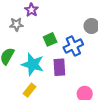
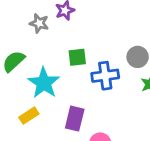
purple rectangle: (59, 67) -> (75, 119), moved

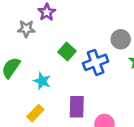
green square: (77, 57) -> (67, 52), turned -30
cyan star: (44, 83) -> (42, 81), size x0.6

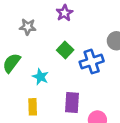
purple star: (47, 12) -> (64, 13), moved
yellow rectangle: (35, 113) -> (33, 107), turned -49

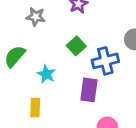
purple rectangle: (72, 103) -> (89, 90), moved

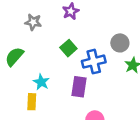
cyan star: (46, 74) -> (41, 82), moved

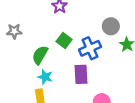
gray star: (33, 22) -> (14, 31), moved
green semicircle: (14, 57) -> (40, 55), moved

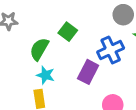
blue cross: (90, 48) -> (111, 50), moved
purple rectangle: (81, 74) -> (88, 72), turned 30

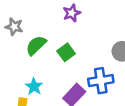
green semicircle: (39, 49) -> (36, 45), moved

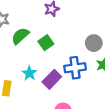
cyan star: (34, 87) -> (29, 73), moved

